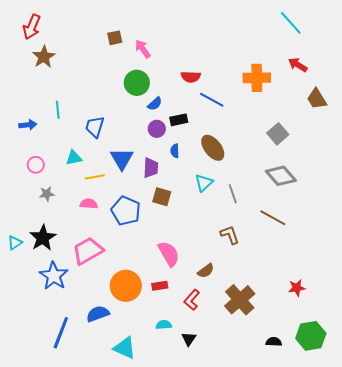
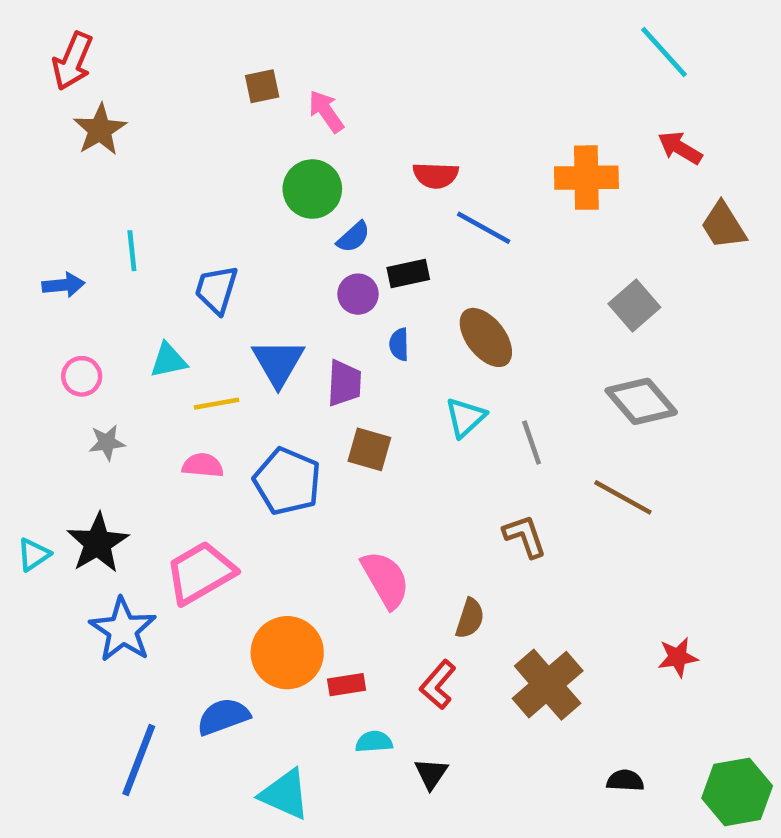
brown semicircle: (206, 271) -> (470, 618), turned -36
red rectangle: (160, 286) -> (347, 685), moved
green hexagon: (311, 336) -> (737, 792), moved

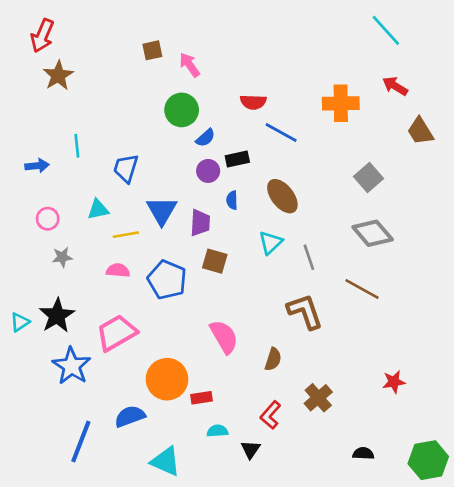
brown L-shape: (525, 536) -> (305, 312), size x1.4
red L-shape: (438, 685) -> (270, 415), moved
brown cross: (548, 685) -> (318, 398), size x0.7

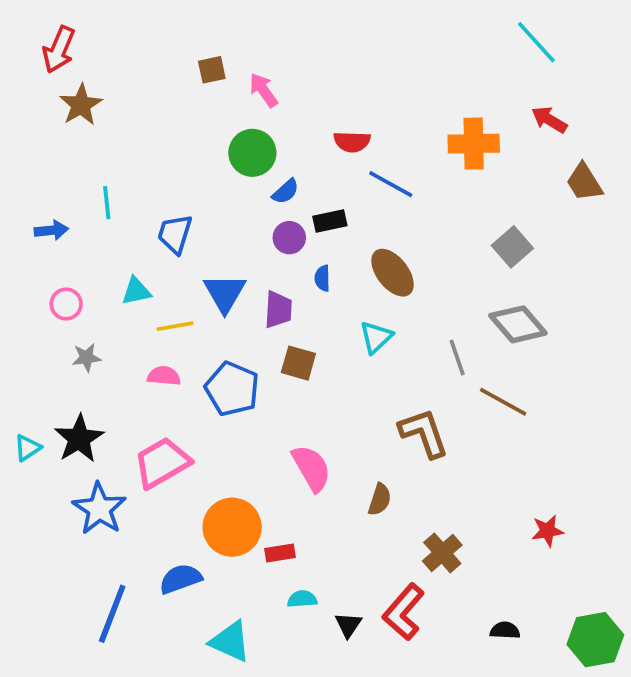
gray line: (309, 257) -> (457, 357), moved
red L-shape: (270, 415) -> (404, 612), moved, size x1.4

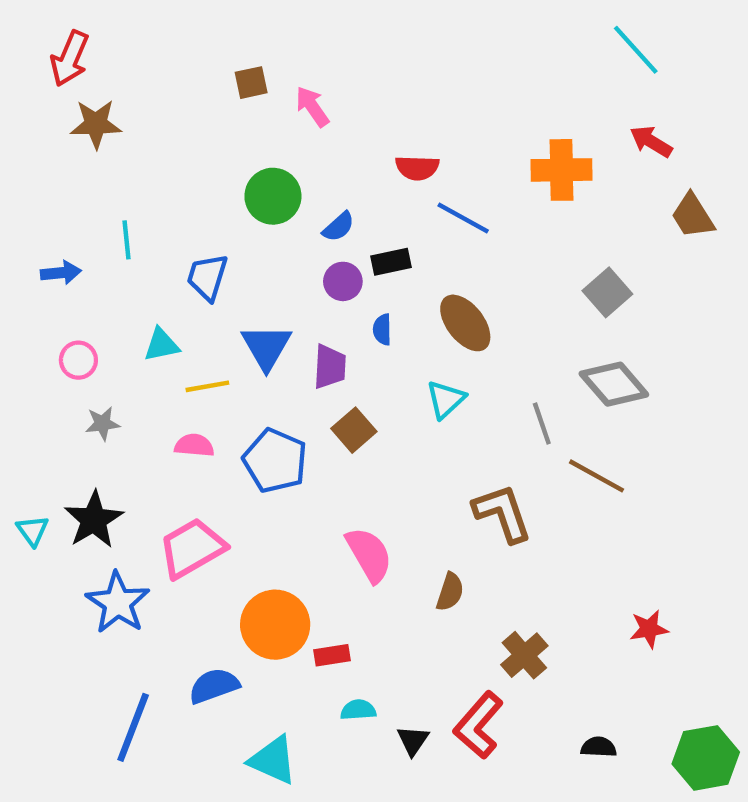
brown star: (81, 105) -> (96, 124), turned 30
green circle: (252, 153) -> (273, 196), moved
brown square: (298, 363) -> (354, 430), turned 33
cyan triangle: (27, 448) -> (32, 531), turned -32

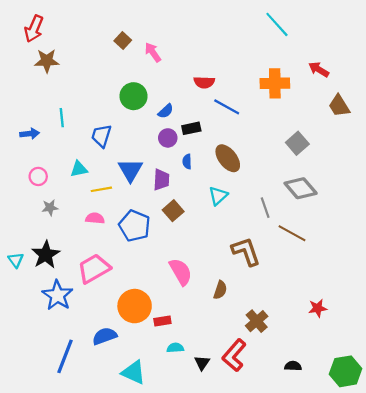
cyan line: (636, 50) -> (277, 24), moved
brown square: (251, 83) -> (123, 40), turned -35

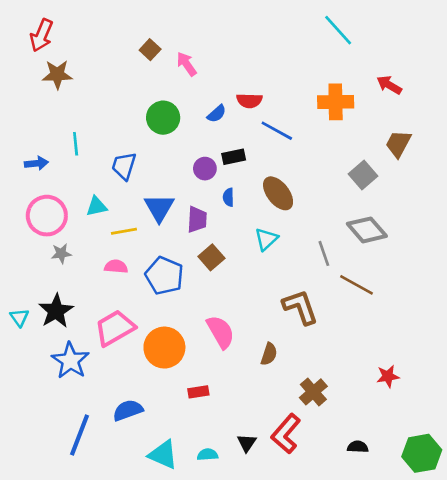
brown trapezoid: (339, 106) -> (398, 144), moved, turned 60
blue semicircle: (166, 111) -> (217, 114), moved
pink circle: (38, 176) -> (47, 216), size x1.8
orange circle: (135, 306) -> (164, 348), moved
cyan semicircle: (175, 348) -> (208, 455), moved

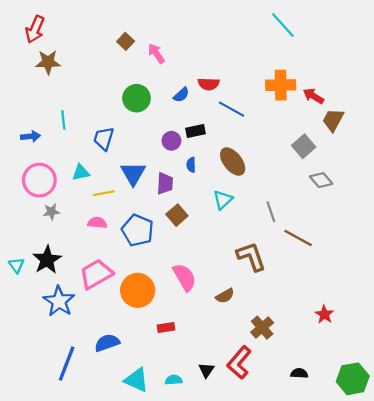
red arrow: (389, 85) -> (313, 96), moved
gray diamond: (367, 230) -> (321, 180), moved, size x0.7
brown semicircle: (269, 354) -> (225, 296), turned 42
red star: (388, 376) -> (324, 314), turned -30

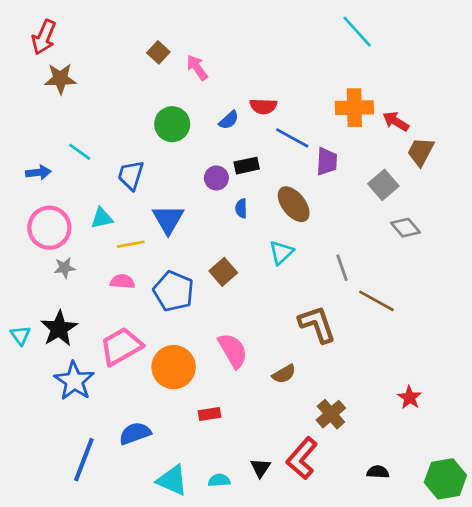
cyan line: (63, 120) -> (80, 152), turned -48
purple trapezoid: (165, 183) -> (327, 161), moved

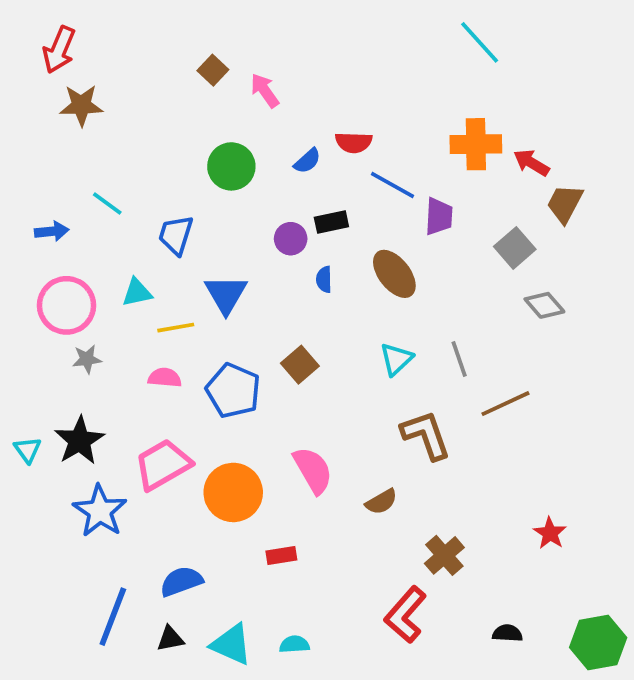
cyan triangle: (281, 253) -> (396, 359), moved
brown line: (376, 301) -> (506, 404), turned -54
black triangle: (261, 468) -> (170, 639), moved, turned 45

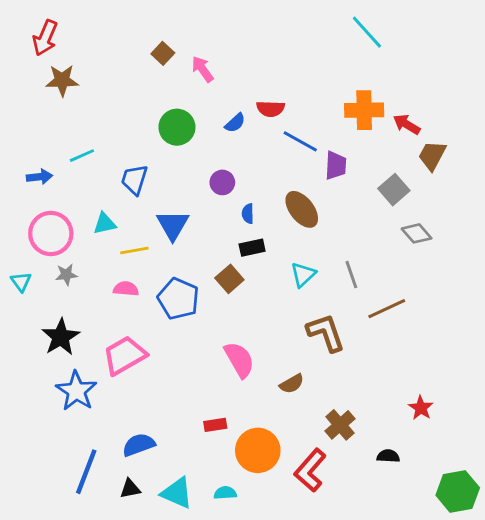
cyan line: (107, 203) -> (82, 156), turned -60
black rectangle: (331, 222) -> (252, 248), moved
cyan triangle: (28, 450) -> (21, 282), moved
orange circle: (233, 492) -> (258, 450), moved
black semicircle: (507, 633) -> (388, 456), moved

